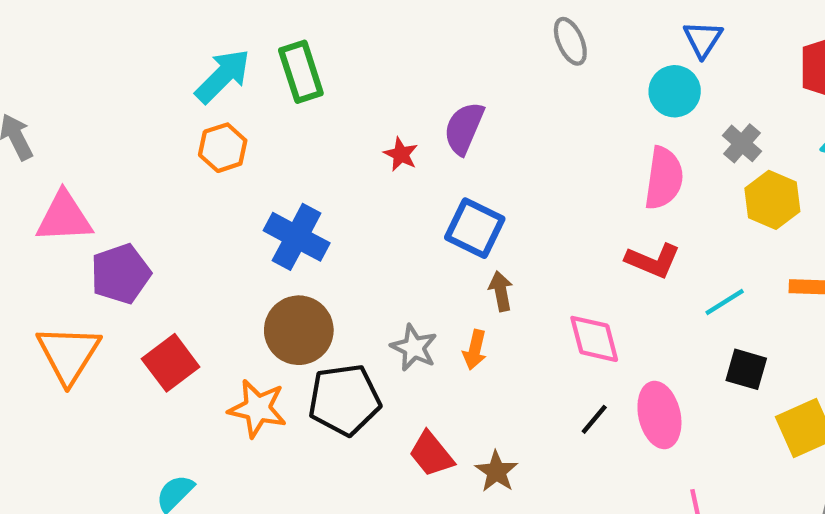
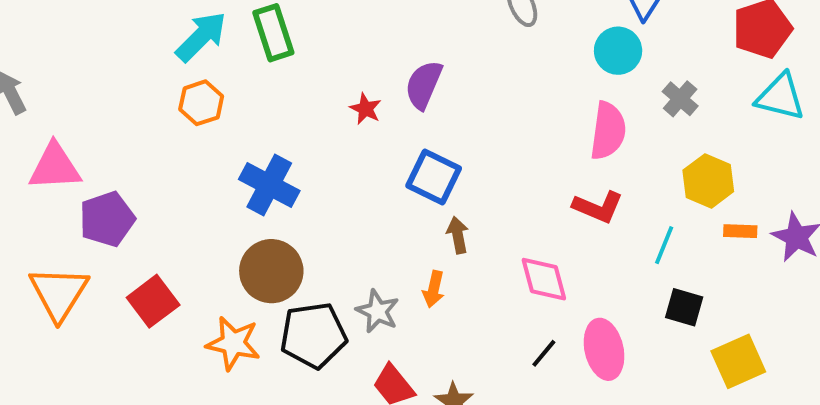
yellow hexagon: (772, 200) -> (708, 181), moved
cyan line: (725, 302) -> (664, 245), turned -36
gray star: (414, 348) -> (378, 311), moved

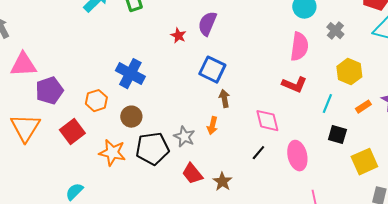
orange hexagon: (201, 103) -> (96, 101), moved
orange rectangle: (740, 231) -> (363, 107), moved, turned -35
brown circle: (271, 271) -> (131, 117), size x0.7
black line: (544, 353) -> (258, 153), moved

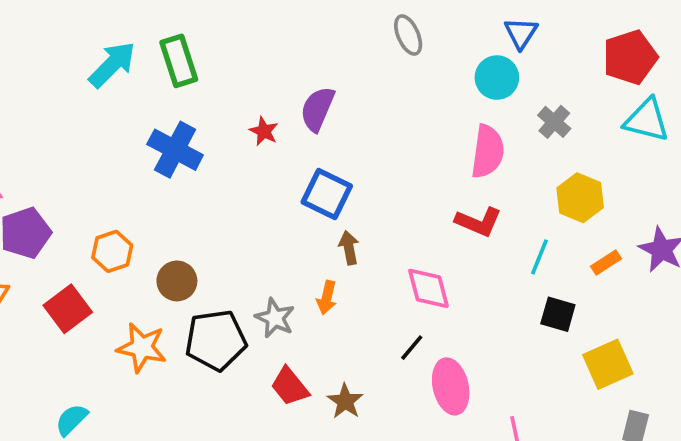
blue cross: (130, 74) -> (175, 150), moved
pink ellipse: (297, 156) -> (451, 386), moved

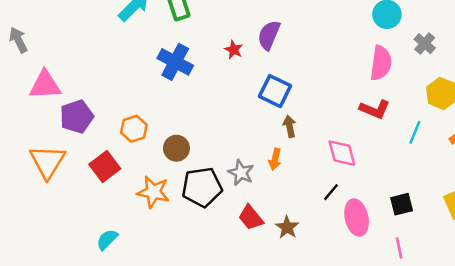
black square: (558, 314) -> (402, 204), moved, turned -30

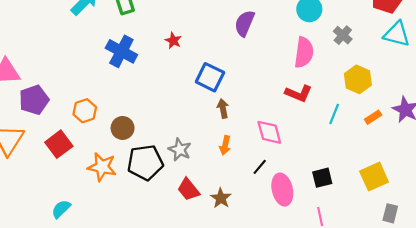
purple semicircle: (269, 35) -> (245, 23), moved
orange arrow: (275, 159) -> (225, 145), moved

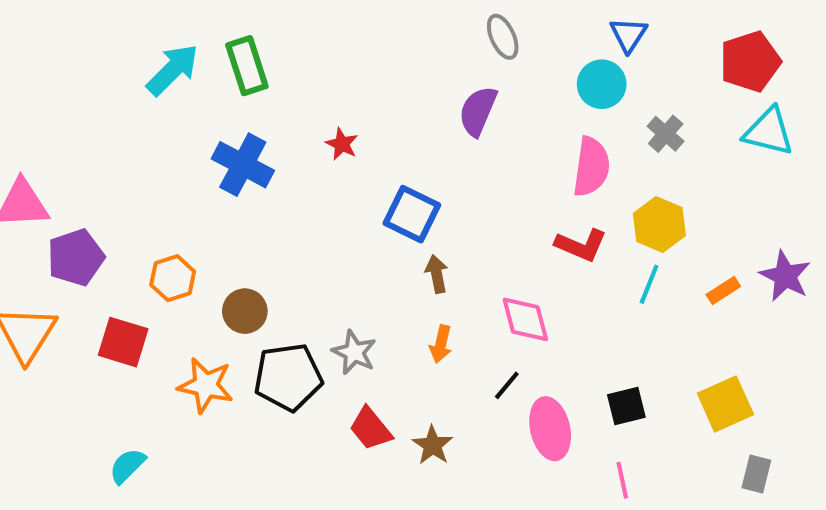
yellow hexagon: (358, 79) -> (659, 224), moved
red square: (59, 144) -> (123, 342), turned -36

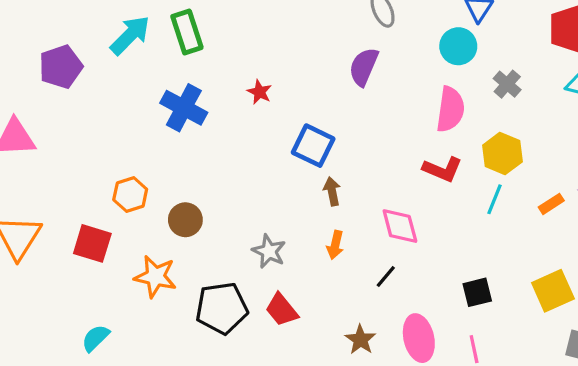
purple pentagon: (76, 257) -> (61, 67), moved
black pentagon: (288, 377) -> (222, 308), moved
pink ellipse: (550, 429) -> (419, 338), moved
brown star: (433, 445) -> (360, 340), moved

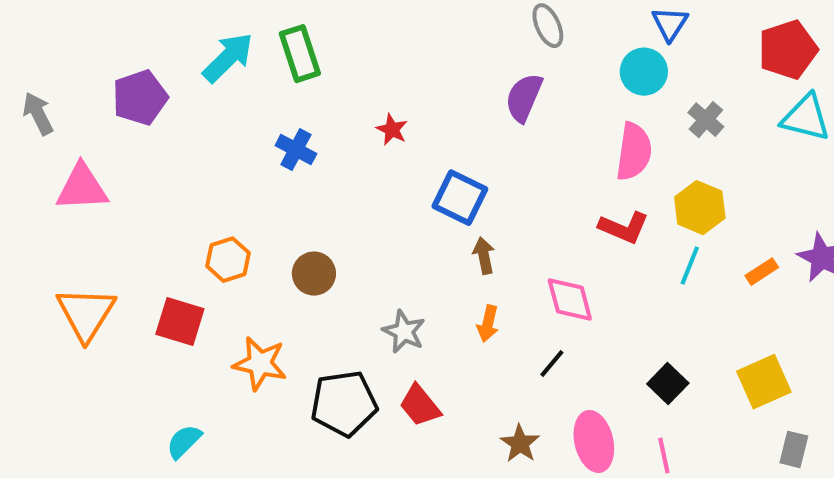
blue cross: (184, 108) -> (296, 150), size x0.7
brown circle: (185, 220) -> (314, 274), moved
black square: (477, 292) -> (668, 384), turned -32

